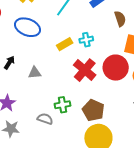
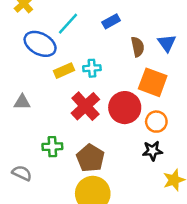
blue ellipse: (28, 27) -> (40, 44), moved
gray semicircle: (45, 119) -> (22, 173), moved

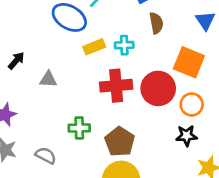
brown semicircle: (138, 47) -> (156, 23), moved
red cross: (85, 106) -> (116, 86), turned 36

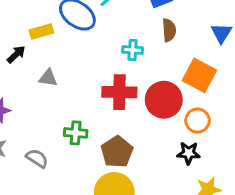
yellow rectangle: (94, 47) -> (41, 31), moved

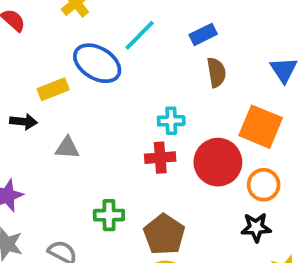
cyan cross: (133, 50) -> (171, 121), moved
black arrow: (16, 54) -> (24, 122), turned 54
red cross: (119, 92) -> (160, 158), size x0.7

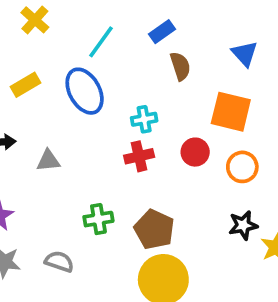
blue ellipse: (97, 63) -> (85, 91), moved, turned 39
yellow rectangle: (53, 89) -> (26, 85), moved
red circle: (218, 162) -> (195, 152), size x0.6
black star: (256, 227) -> (243, 225), moved

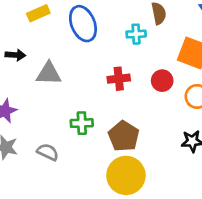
cyan cross: (144, 119) -> (136, 34), moved
gray triangle: (48, 161) -> (49, 74), size x1.4

